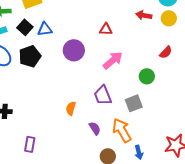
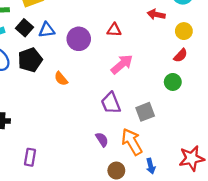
yellow circle: (169, 18) -> (184, 31), moved
purple circle: (74, 50) -> (79, 39), moved
green circle: (147, 76) -> (173, 82), moved
orange semicircle: (71, 108) -> (61, 79), moved, turned -56

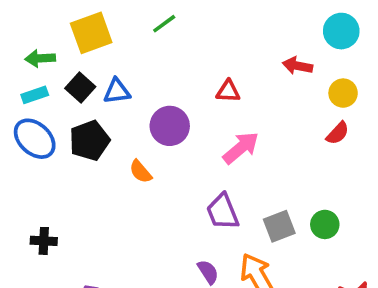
purple circle: (79, 39) -> (170, 126), moved
green circle: (173, 82) -> (325, 224), moved

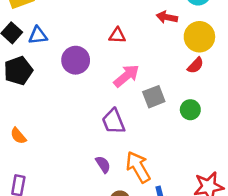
yellow circle: (343, 93) -> (199, 37), size x1.5
orange semicircle: (141, 172) -> (18, 136), moved
green circle: (325, 224) -> (190, 110), moved
gray square: (279, 226) -> (154, 97), moved

